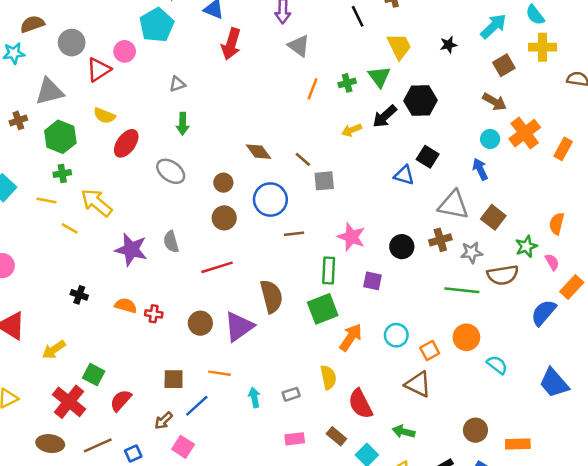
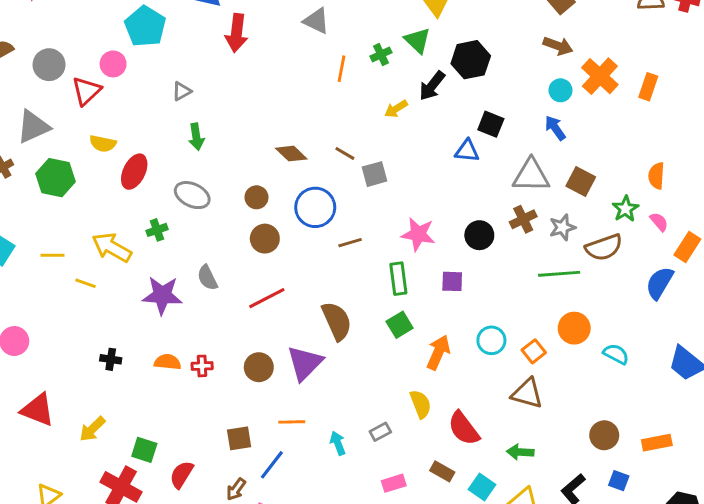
green cross: (62, 173) -> (157, 230), moved
green square: (323, 309) -> (400, 325), size x0.7

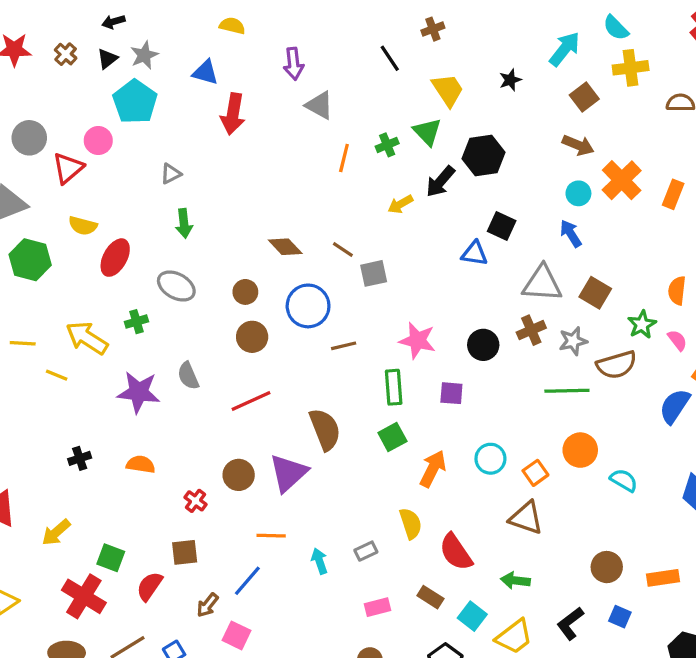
black cross: (111, 359) -> (80, 458), turned -30
red cross: (202, 366) -> (195, 501), moved, turned 36
brown square: (239, 438) -> (185, 552), moved

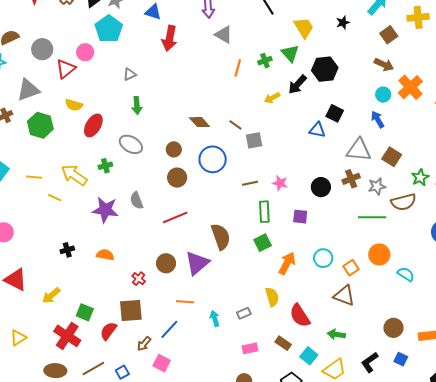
pink star: (417, 340) -> (280, 183), size x0.7
brown line: (344, 346) -> (250, 183), moved
brown square: (185, 552) -> (131, 310), size x1.4

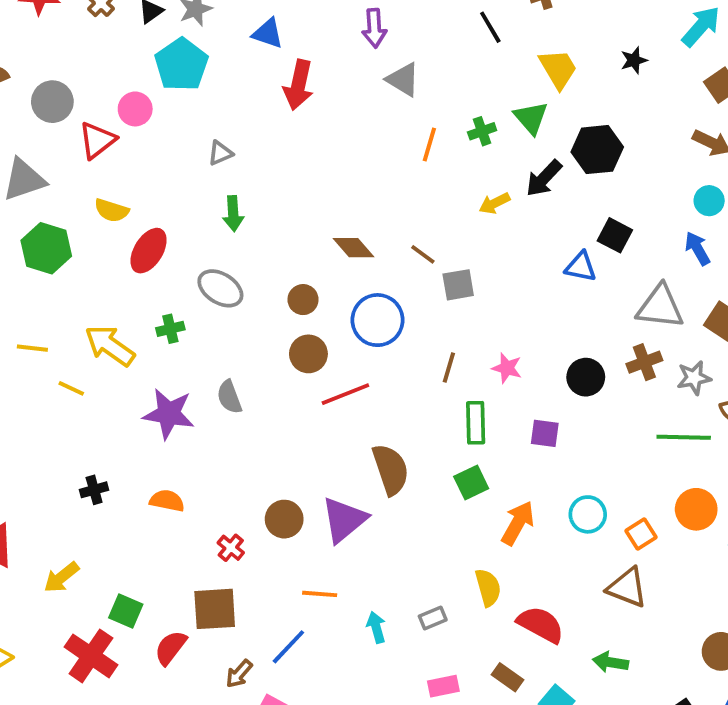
brown line: (250, 183) -> (449, 368), turned -63
red line: (175, 217) -> (345, 394), moved
red semicircle: (300, 316) -> (541, 625), turned 150

